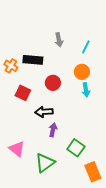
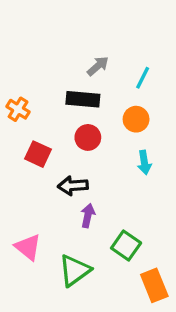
gray arrow: (59, 40) -> (98, 66), turned -120
black rectangle: (33, 60) -> (83, 99), moved
cyan arrow: (86, 90) -> (144, 162), moved

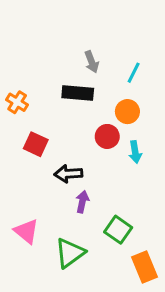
gray arrow: (98, 66) -> (92, 62), turned 110
red circle: (88, 137) -> (107, 136), moved

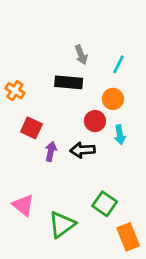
black arrow: (68, 174) -> (83, 150), moved
purple arrow: (82, 202) -> (51, 151), moved

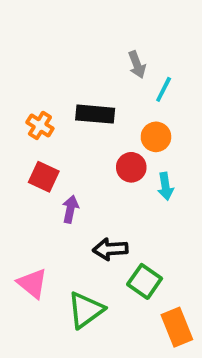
gray arrow: (81, 55) -> (137, 65), moved
orange cross: (15, 91) -> (40, 125), moved
black arrow: (83, 150) -> (110, 249), moved

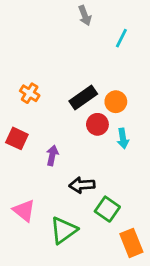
gray arrow: (137, 65) -> (85, 16), moved
cyan line: (164, 89) -> (121, 38), moved
black rectangle: (95, 114) -> (83, 97), moved, turned -40
red square: (44, 177) -> (17, 138), moved

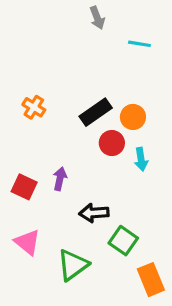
cyan line: (121, 38) -> (139, 44), turned 72
red square: (17, 138) -> (24, 187), moved

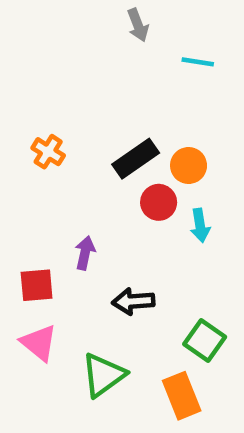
red square: (24, 187) -> (37, 285), moved, turned -30
green square: (123, 241) -> (205, 340), moved
orange rectangle: (151, 280) -> (182, 396), moved

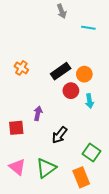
black arrow: (133, 301) -> (60, 135), turned -48
pink triangle: (39, 343) -> (17, 167), moved

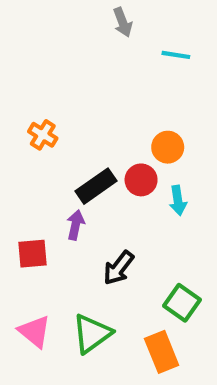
black rectangle: (61, 71) -> (96, 186), moved

